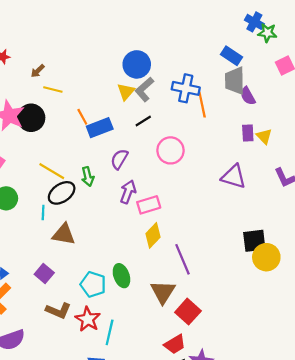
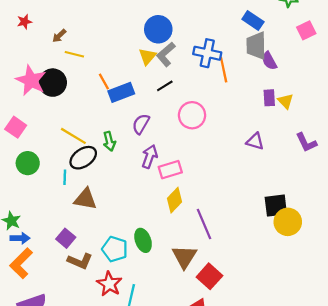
purple triangle: (234, 177) -> (255, 141), size x0.7
brown L-shape: (58, 311) -> (80, 261), moved

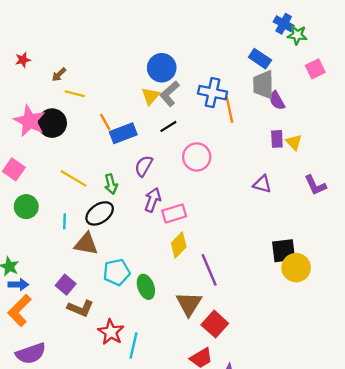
black ellipse: (83, 158) -> (100, 213), moved
cyan pentagon: (115, 249) -> (117, 272), moved, turned -30

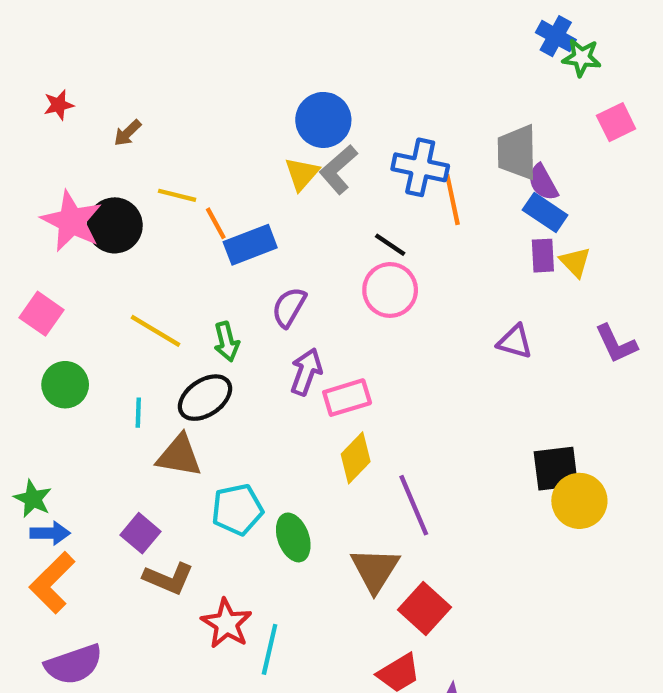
blue rectangle: (260, 59) -> (545, 213), moved
yellow line: (75, 94) -> (177, 195), moved
black line: (168, 126) -> (390, 245), moved, turned 66

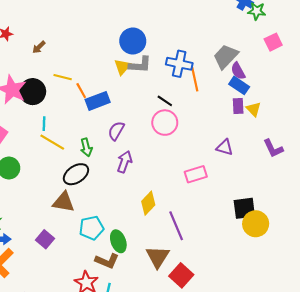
gray trapezoid: (517, 152) -> (226, 57), turned 44
gray L-shape: (338, 169) -> (140, 65), turned -135
pink rectangle: (347, 398) -> (196, 174), moved
cyan line: (138, 413) -> (44, 124), moved
brown L-shape: (168, 578) -> (107, 261), moved

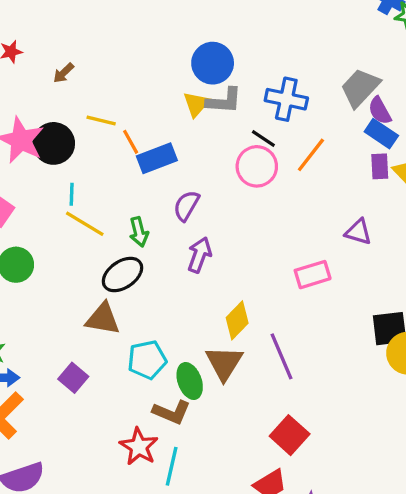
orange line: (195, 79) -> (311, 155), moved, turned 50
black line: (165, 101) -> (263, 139), moved
pink circle: (165, 123) -> (257, 166), moved
brown triangle: (158, 257) -> (224, 363), moved

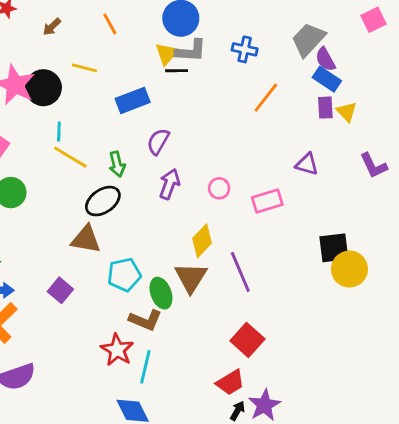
blue cross: (286, 99) -> (245, 49), size x0.7
black line: (263, 139) -> (177, 71), moved, turned -35
orange line: (131, 142) -> (110, 24), moved
pink circle: (257, 166) -> (219, 188), moved, size x0.6

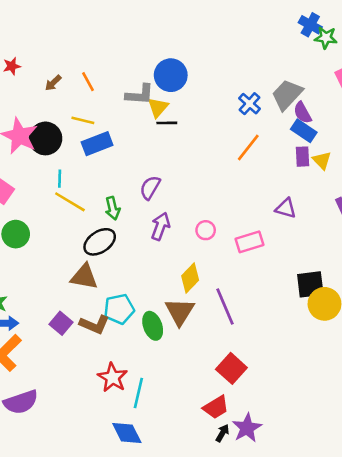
orange line: (110, 24) -> (88, 82), moved
blue cross: (245, 49) -> (250, 104), moved, turned 30
gray L-shape: (191, 51) -> (140, 95), moved
blue rectangle: (133, 100) -> (97, 144), moved
brown L-shape: (145, 320) -> (94, 325), moved

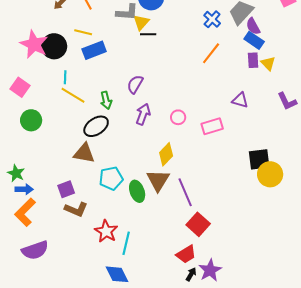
purple line: (225, 306) -> (185, 192), moved
purple square: (61, 323) -> (66, 189), turned 30
brown L-shape: (94, 325) -> (76, 209), moved

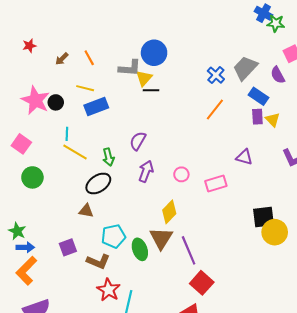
purple semicircle: (253, 26) -> (278, 75), moved
black circle: (54, 46) -> (56, 102), size x0.6
brown triangle: (84, 153) -> (86, 211), size x0.7
brown L-shape: (76, 209) -> (98, 262), moved

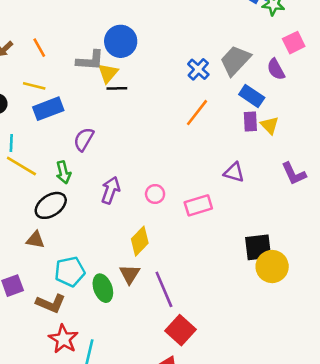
purple semicircle: (138, 141) -> (84, 139), moved
brown triangle: (161, 238) -> (130, 274), size x0.7

